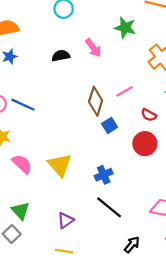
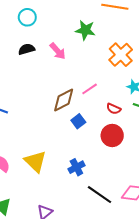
black semicircle: (61, 56) -> (27, 49), moved
brown diamond: (96, 101) -> (64, 100), turned 50
black line: (109, 207) -> (99, 195), moved

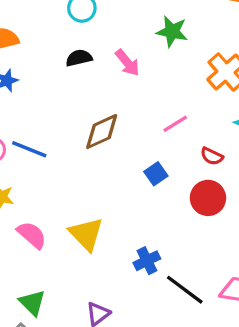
brown diamond: (64, 100) -> (102, 132), moved
blue cross: (76, 167) -> (147, 261), moved

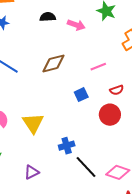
pink arrow: (127, 63) -> (76, 25), turned -42
red semicircle: (212, 156) -> (117, 90), turned -56

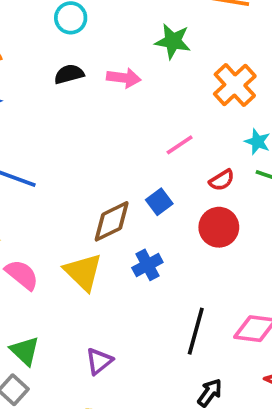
brown diamond: (53, 63) -> (112, 221), moved
blue cross: (67, 146) -> (147, 265), moved
black line: (86, 167) -> (196, 331), turned 70

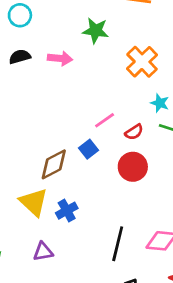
pink line: (180, 145) -> (105, 120), moved
blue cross: (147, 265) -> (67, 211), moved
purple triangle: (99, 361) -> (43, 252), moved, turned 30

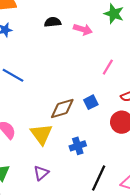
pink line: (105, 120) -> (108, 67), moved, turned -35
blue cross: (67, 211) -> (78, 146), moved
purple triangle: (43, 252) -> (41, 173), turned -42

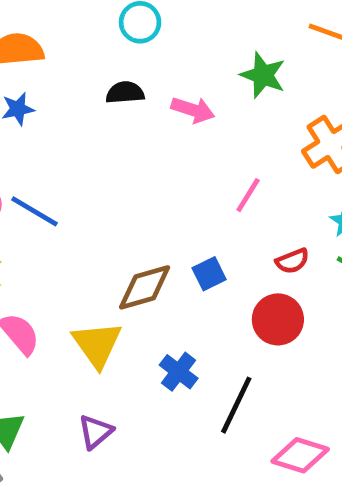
blue cross: (78, 146) -> (179, 372), turned -35
black line: (99, 178) -> (236, 405), moved

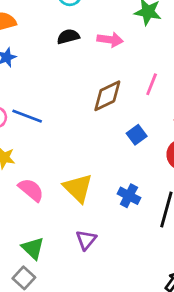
brown diamond: (145, 287) -> (107, 96), moved

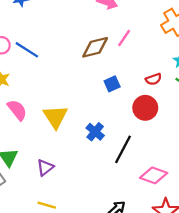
pink line: (152, 84) -> (124, 38), moved
purple triangle: (86, 240) -> (45, 167), moved

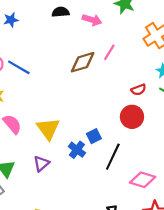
blue square: (112, 84) -> (94, 136), moved
blue cross: (95, 132) -> (77, 150), moved
purple triangle: (45, 167) -> (41, 164), moved

